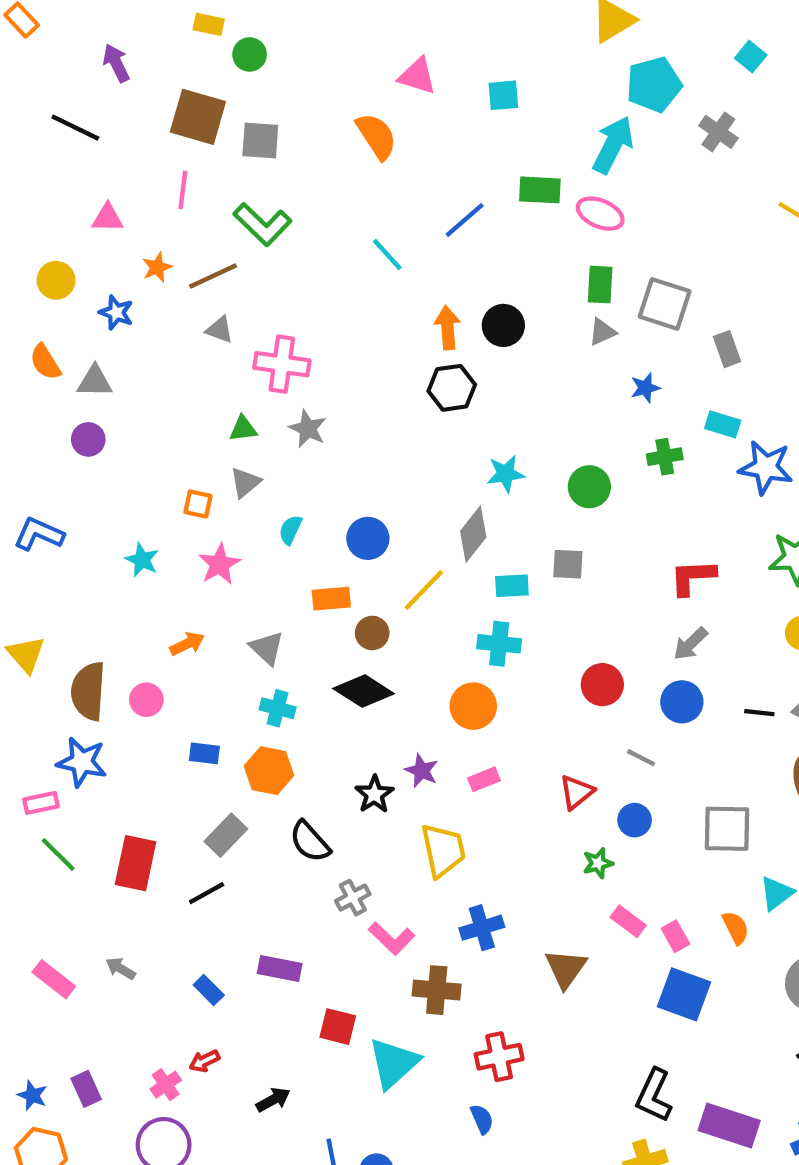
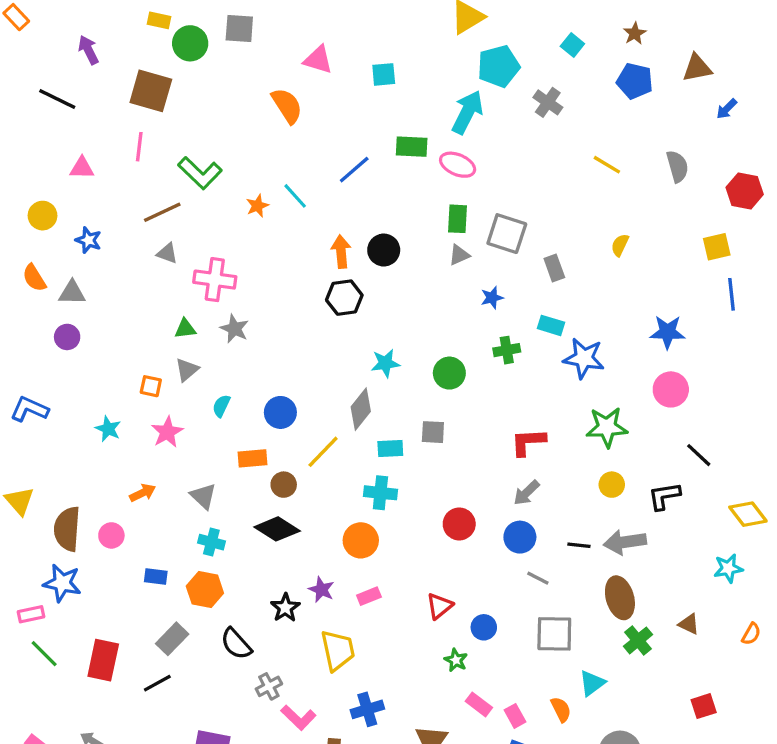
green circle: (250, 54) -> (190, 43), size x1.4
gray square: (260, 140) -> (239, 29), moved
orange star: (157, 267) -> (257, 206), moved
gray line: (641, 758) -> (538, 578), moved
green star: (598, 863) -> (456, 660), turned -30

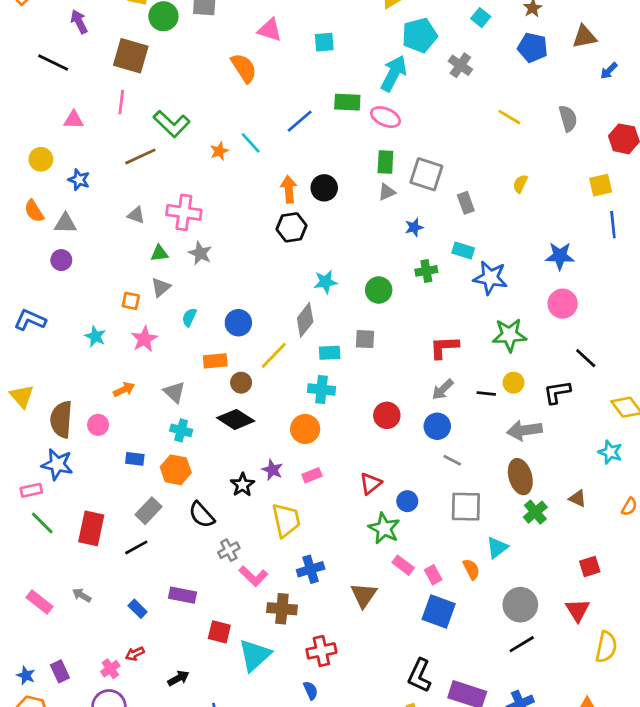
gray triangle: (167, 253) -> (136, 215), moved
black line: (579, 545) -> (486, 394), moved
cyan star: (728, 568) -> (610, 452), turned 30
green star: (456, 660) -> (384, 528), size x1.6

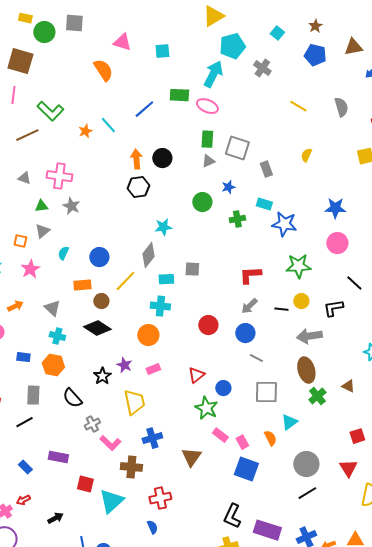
green circle: (379, 290) -> (202, 202), moved
gray rectangle: (148, 511) -> (33, 395), turned -42

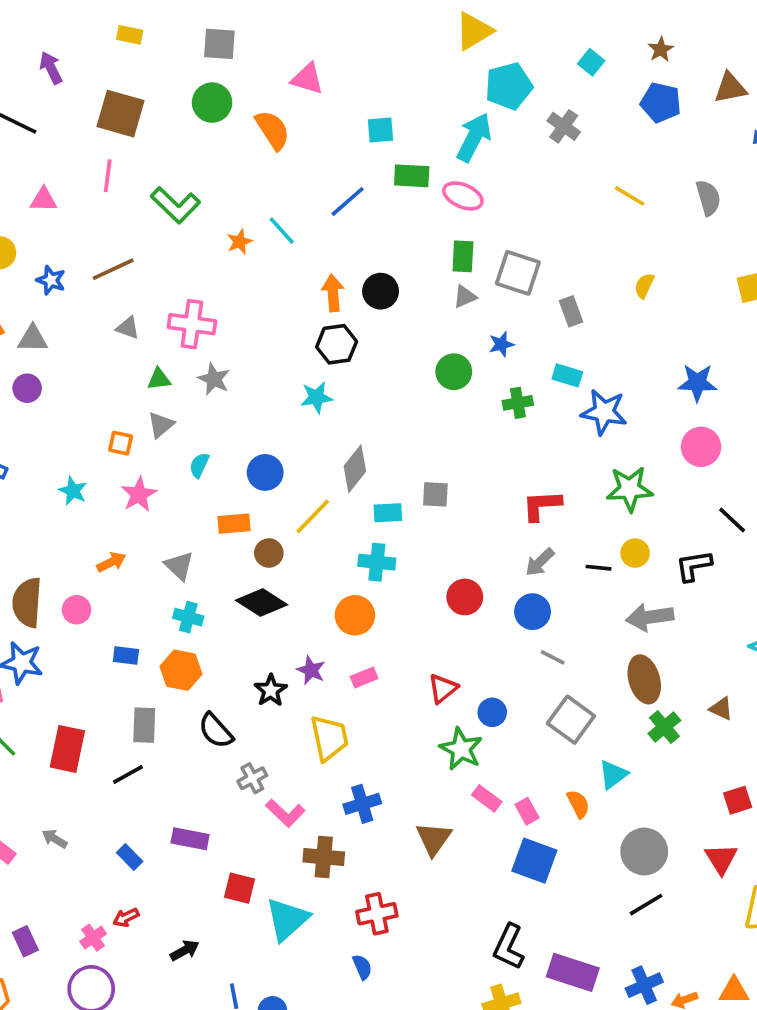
green circle: (44, 32) -> (212, 103), moved
cyan square: (162, 51) -> (381, 130), moved
brown line: (27, 135) -> (113, 269), moved
cyan star: (163, 227) -> (316, 397), moved
gray square: (266, 392) -> (571, 720), turned 35

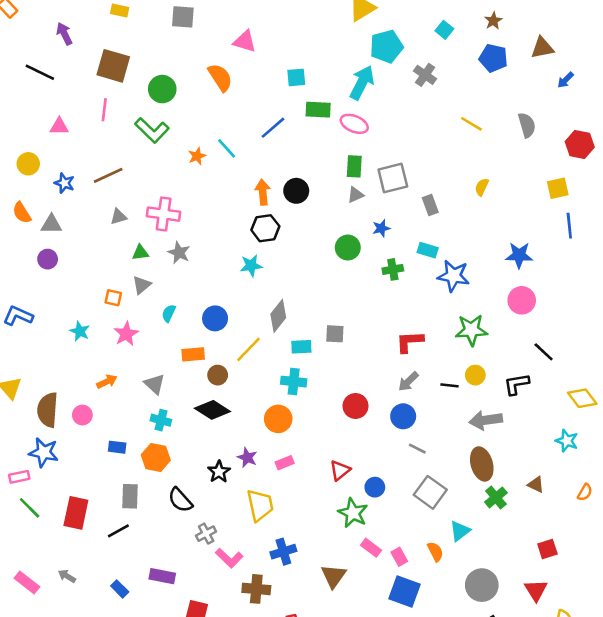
green circle: (212, 103) -> (162, 89), moved
gray square: (518, 273) -> (393, 178), turned -32
gray triangle: (128, 328) -> (118, 217), turned -36

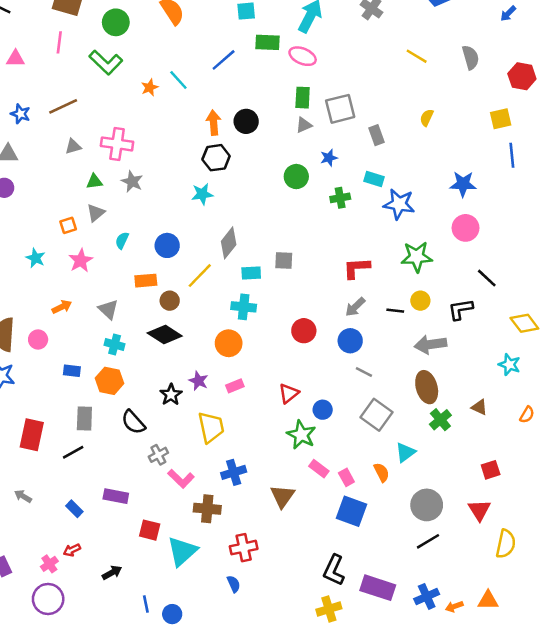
orange square: (113, 298) -> (68, 225), turned -30

